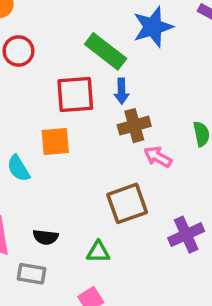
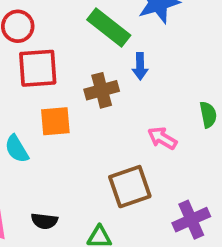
blue arrow: (122, 91) -> (140, 66), moved
red square: (75, 94) -> (38, 68), moved
brown cross: (134, 126) -> (102, 90), moved

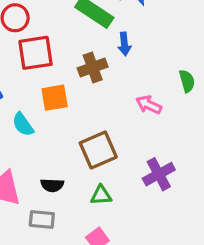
brown square: (130, 187) -> (98, 150), moved
purple cross: (191, 220) -> (159, 174), moved

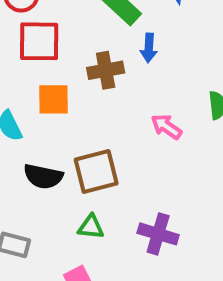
purple cross: (159, 174) -> (158, 234), moved, turned 36
black semicircle: (52, 185) -> (43, 176), moved, size x1.4

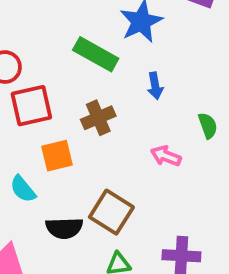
blue arrow: (149, 48) -> (155, 86), moved
brown square: (96, 171) -> (111, 212), turned -30

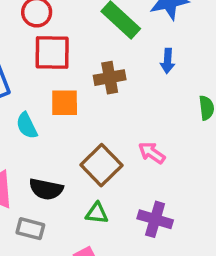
pink arrow: (166, 156) -> (152, 153), moved
black semicircle: (64, 228) -> (46, 189), moved

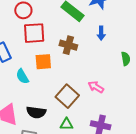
brown cross: (110, 78) -> (68, 45), turned 30

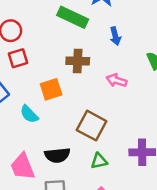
red square: (34, 33) -> (18, 58), moved, size x0.7
pink arrow: (96, 87) -> (116, 81), moved

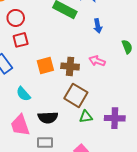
brown cross: (78, 61) -> (70, 66), moved
cyan semicircle: (29, 114) -> (23, 94), moved
green triangle: (99, 161) -> (86, 117), moved

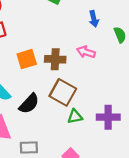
blue arrow: (98, 26) -> (94, 19), moved
black semicircle: (48, 117) -> (29, 104), moved, turned -42

